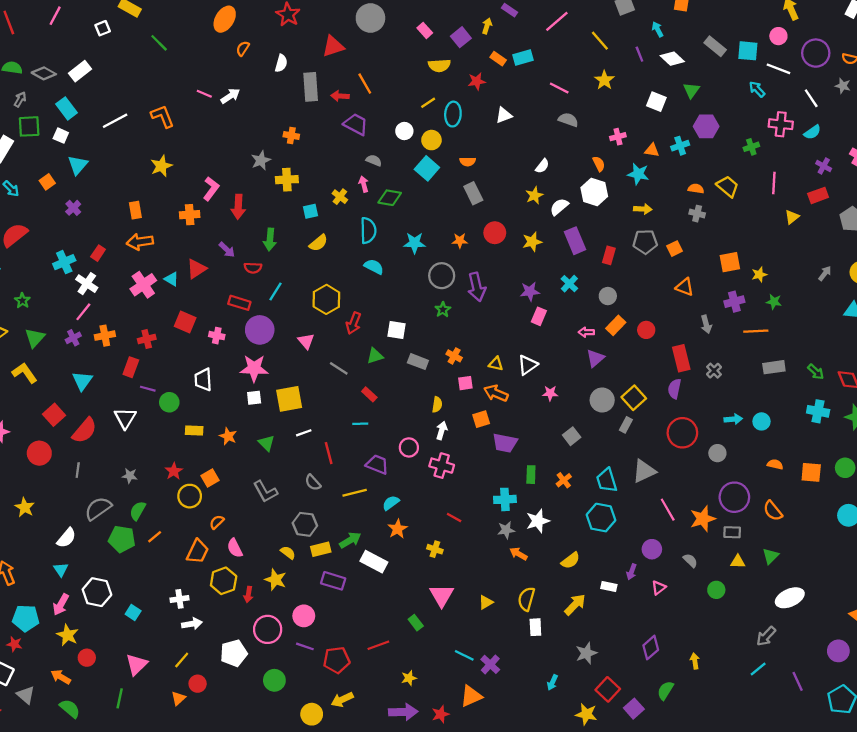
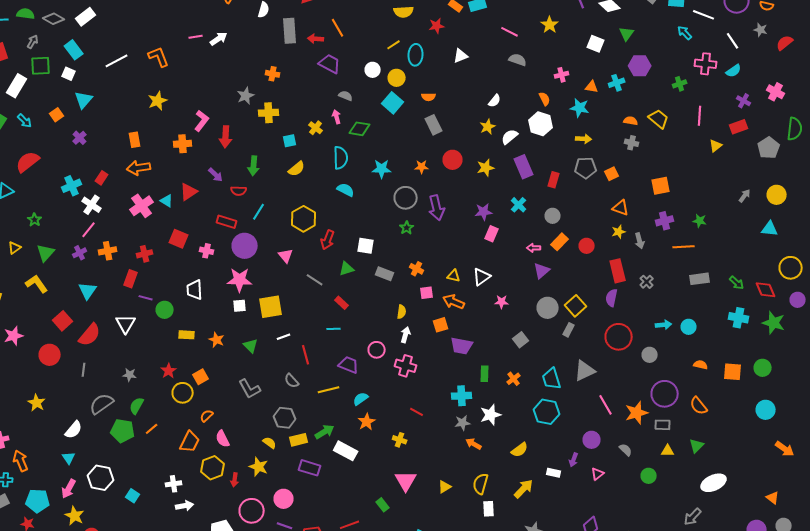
pink line: (204, 94) -> (196, 37), turned -32
yellow star: (759, 275) -> (619, 232), moved

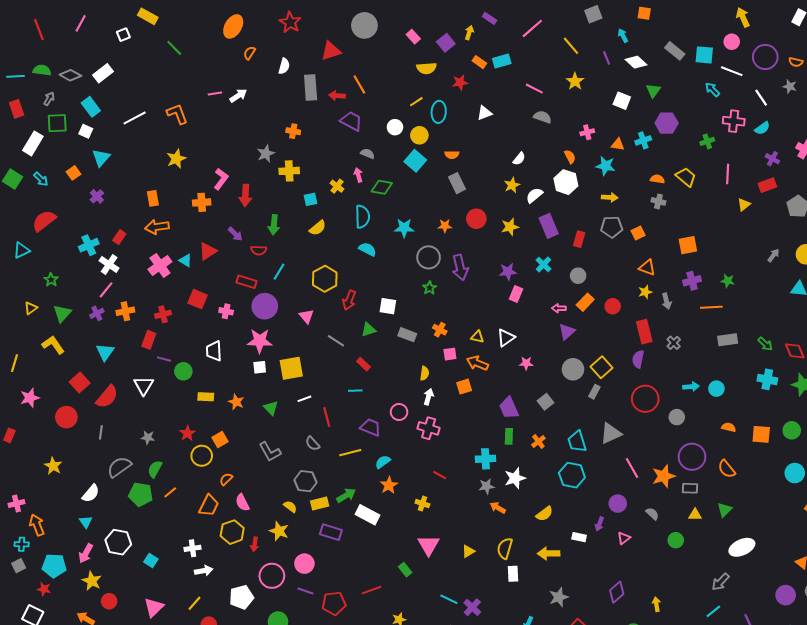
purple trapezoid: (462, 346) -> (509, 408), moved, turned 55
yellow arrow: (524, 489) -> (549, 553), turned -135

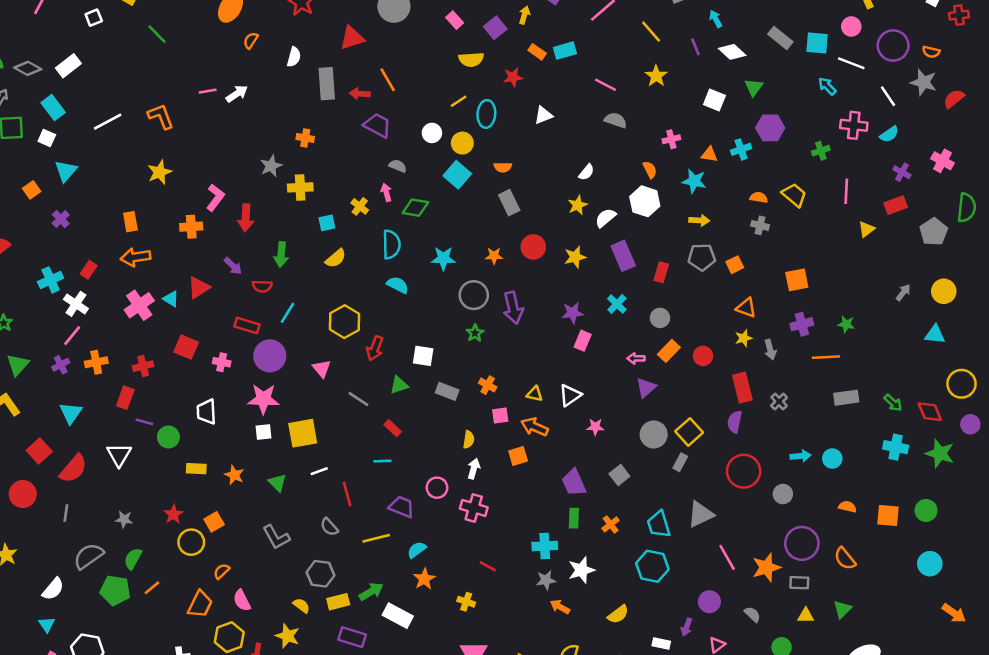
gray star: (790, 86) -> (923, 82), size x1.5

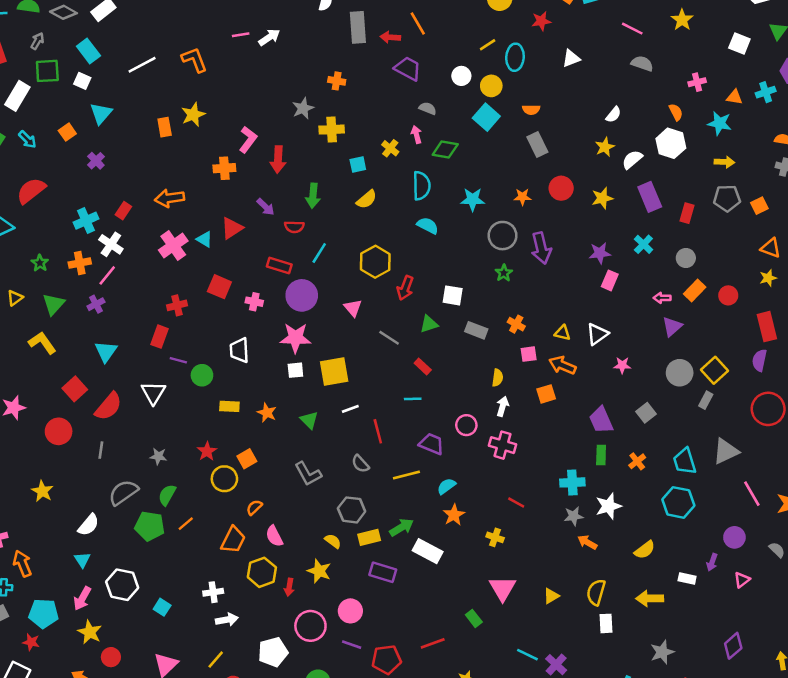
orange rectangle: (130, 222) -> (165, 127), moved
orange cross: (96, 362) -> (80, 263), moved

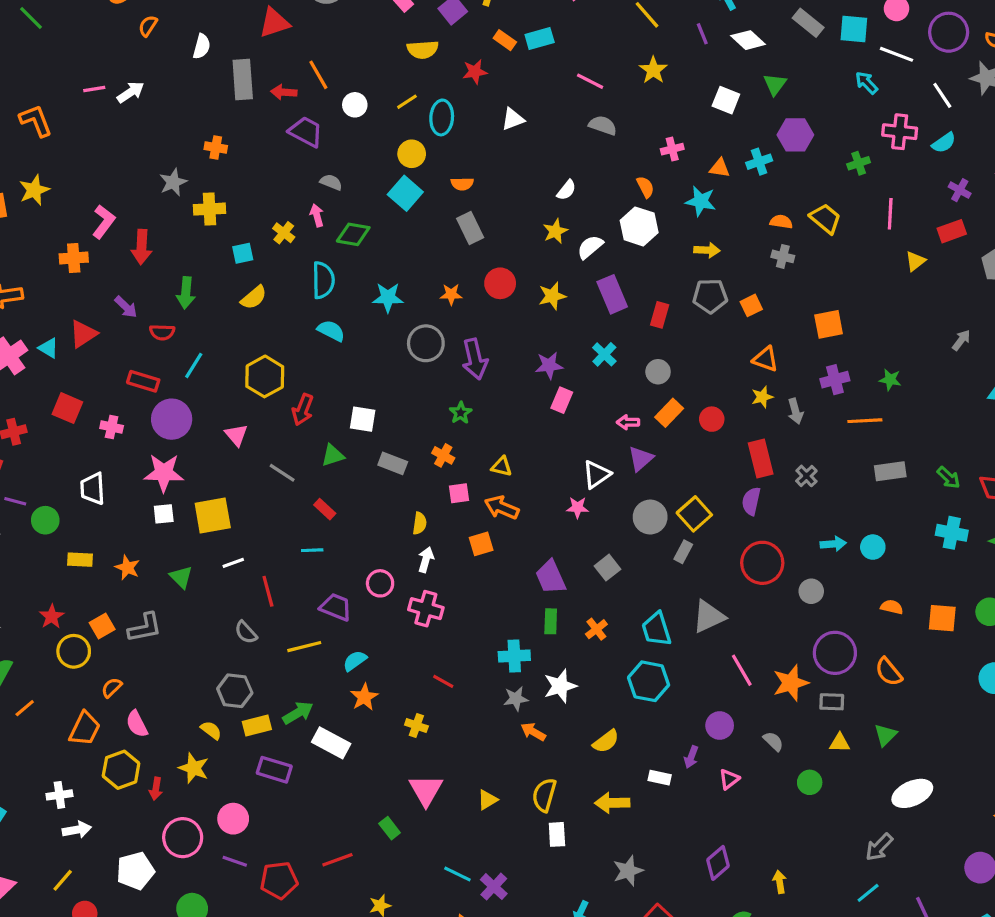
white circle: (461, 76) -> (355, 105), moved
green star: (504, 273) -> (461, 413), moved
white triangle: (597, 334) -> (596, 474), moved
gray L-shape: (308, 474) -> (145, 628), moved, turned -72

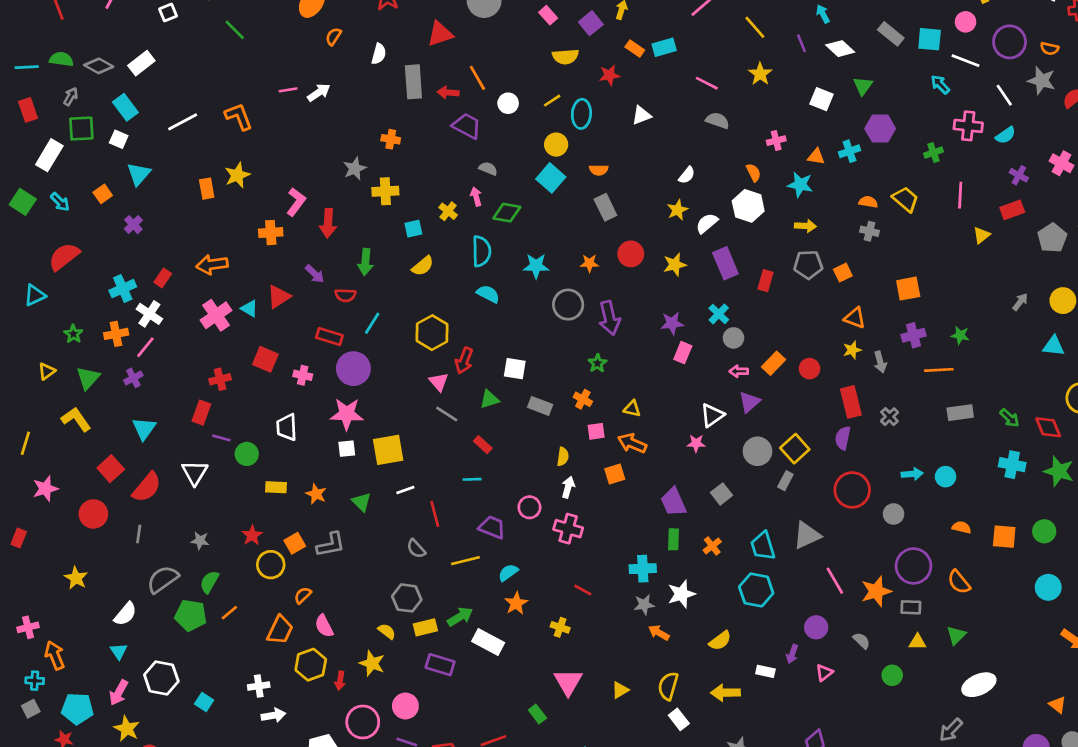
gray circle: (658, 372) -> (733, 338), moved
pink triangle: (236, 435) -> (439, 382), moved
white rectangle: (557, 834) -> (679, 719), turned -35

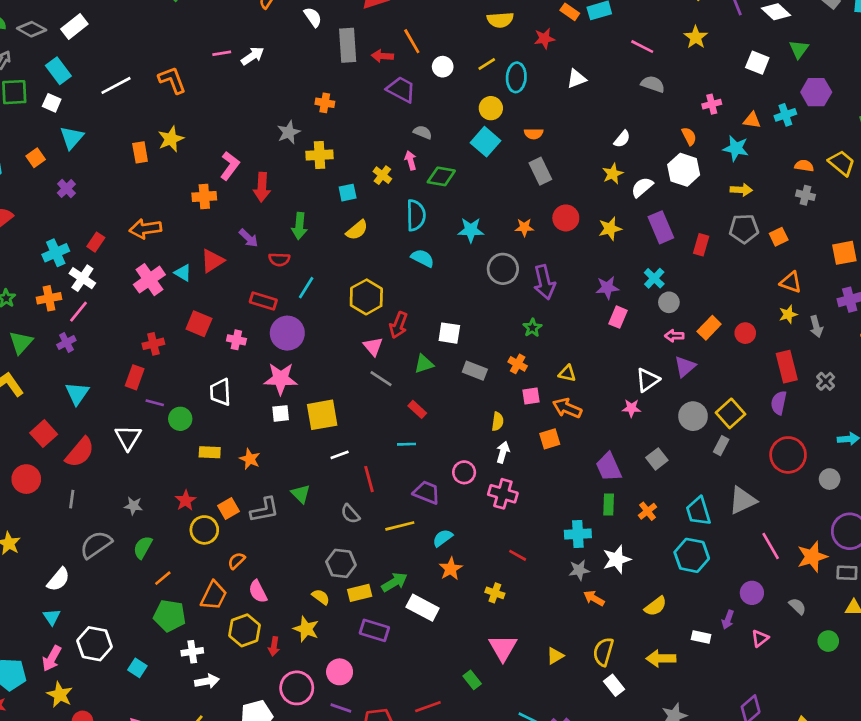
white semicircle: (379, 54) -> (313, 17), turned -50
green triangle: (361, 502) -> (301, 494), moved
green pentagon: (191, 615) -> (170, 616), moved

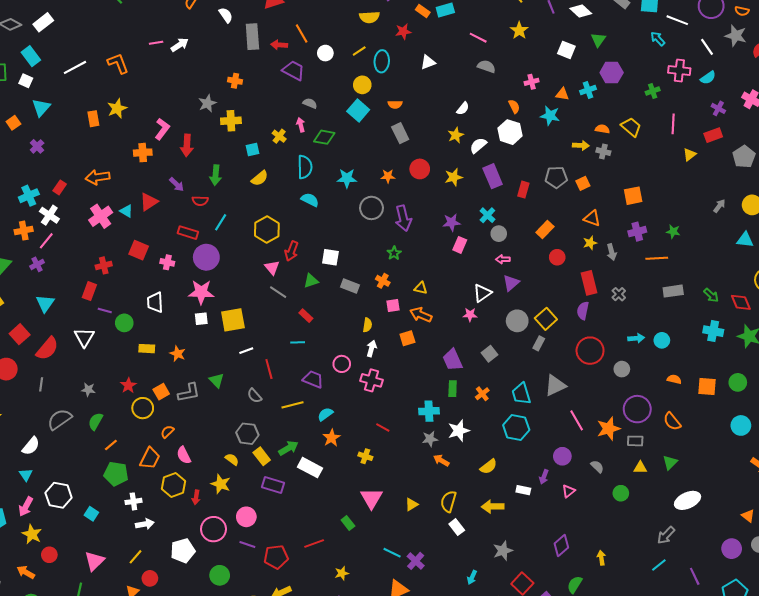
yellow arrow: (741, 190) -> (581, 145), moved
orange rectangle: (709, 328) -> (545, 230), moved
yellow rectangle: (360, 593) -> (262, 456), turned 66

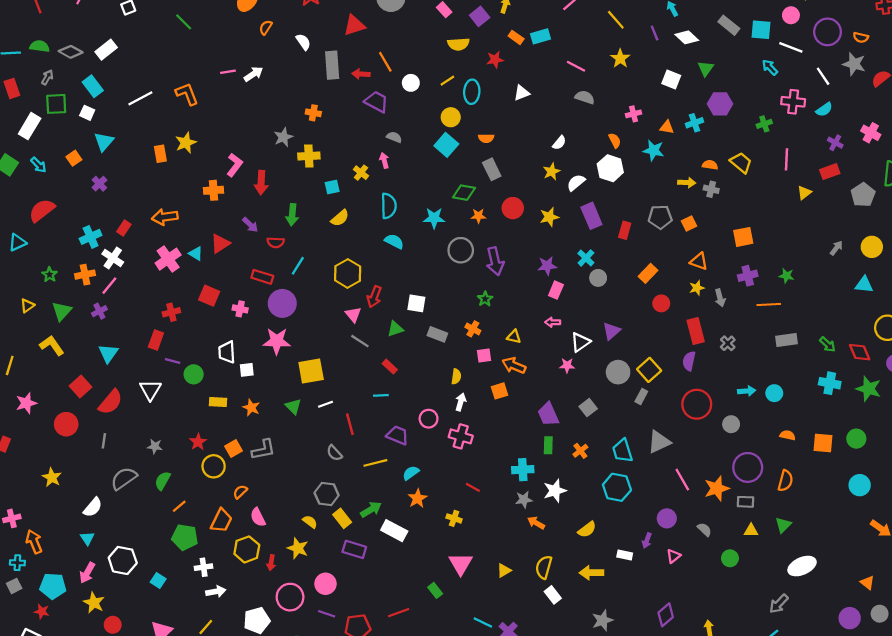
green diamond: (324, 137) -> (464, 193), moved
pink arrow: (503, 259) -> (553, 322), moved
white square: (201, 319) -> (247, 370), moved
green triangle: (217, 380) -> (293, 406), moved
orange semicircle: (672, 421) -> (785, 481), turned -126

